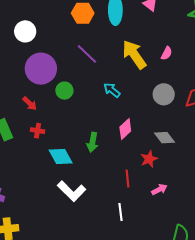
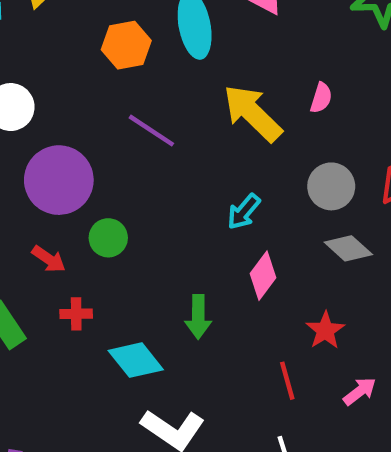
cyan arrow: (112, 90) -> (244, 212), moved, turned -78
green circle: (64, 91) -> (108, 238), moved
gray diamond: (165, 138) -> (348, 248), moved

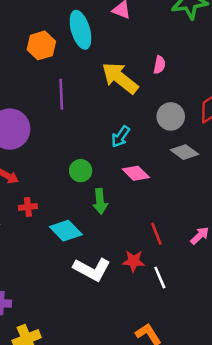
purple line: (151, 131) -> (61, 94), turned 60
green circle: (108, 238) -> (81, 171), moved
pink diamond: (263, 276) -> (136, 173), turned -76
red star: (325, 330) -> (134, 261), moved, turned -30

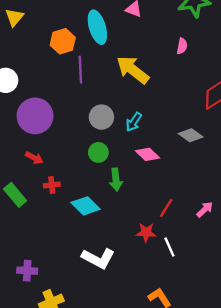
pink semicircle: (159, 65) -> (182, 46), moved
purple line: (61, 94) -> (80, 70), moved
gray circle: (171, 116) -> (101, 117), moved
red line: (156, 234) -> (166, 208), turned 54
white L-shape: (92, 269) -> (98, 258), moved

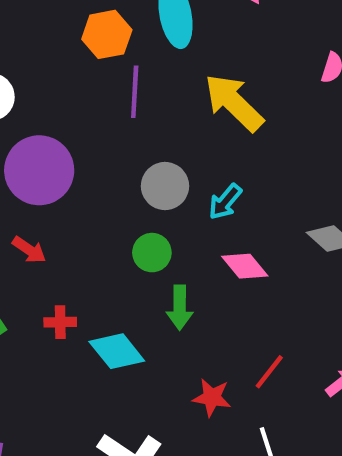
red cross: (52, 185) -> (60, 322), moved
red star: (146, 232) -> (212, 397), moved

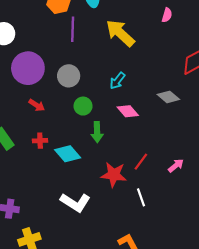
gray circle: (165, 186) -> (69, 76), moved
red arrow: (29, 250) -> (37, 105), moved
red star: (212, 397) -> (114, 175), size x1.4

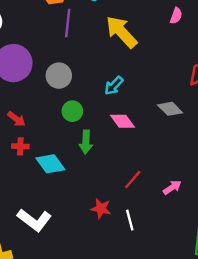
red arrow: (37, 105) -> (16, 119), moved
red star: (114, 175) -> (101, 209), moved, size x0.7
white L-shape: (75, 202) -> (34, 220), moved

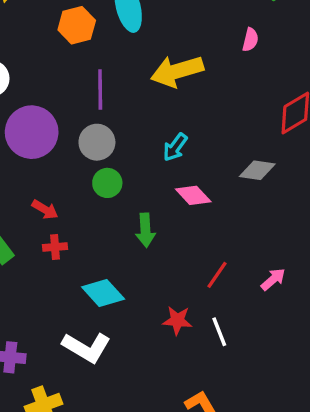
purple line: (68, 23) -> (100, 90), moved
yellow arrow: (121, 32) -> (177, 71), turned -57
gray diamond: (170, 109) -> (257, 170), turned -30
green circle: (72, 111) -> (107, 183), moved
cyan diamond: (50, 164) -> (103, 293), moved

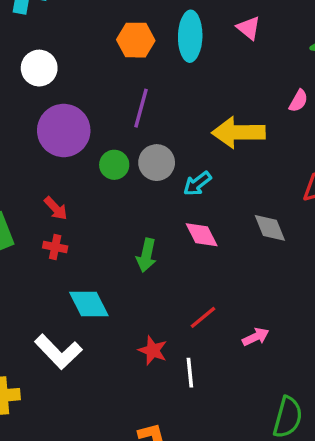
yellow arrow: (177, 71) -> (238, 132), moved
gray circle: (97, 142) -> (157, 163), moved
gray diamond: (257, 170) -> (270, 228), turned 44
green circle: (107, 183) -> (114, 165), moved

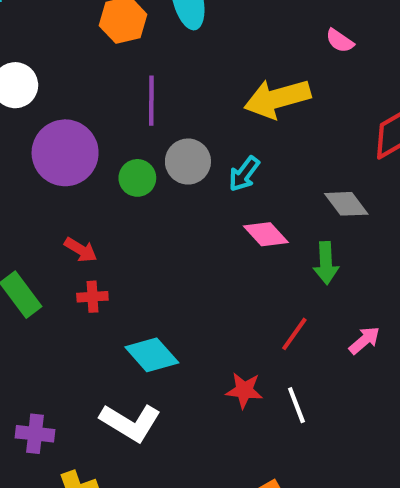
pink semicircle: (299, 101) -> (340, 41), turned 110
green arrow: (146, 255) -> (326, 263), moved

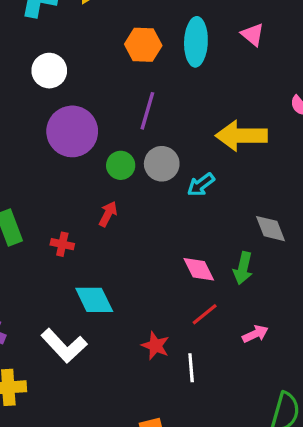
pink diamond: (266, 234) -> (199, 269), moved
red arrow: (81, 250) -> (108, 214), moved, turned -110

